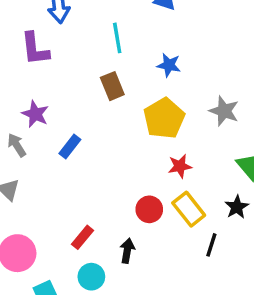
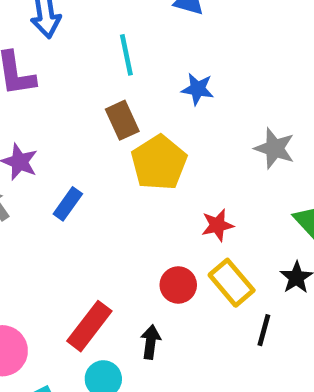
yellow pentagon: (164, 118) -> (159, 163), moved
red rectangle: (83, 237) -> (89, 326), size x1.5

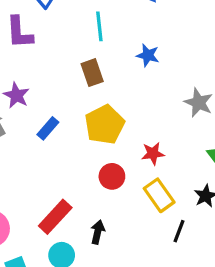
yellow pentagon: (159, 163) -> (105, 125), moved
red circle: (178, 285) -> (112, 176), moved

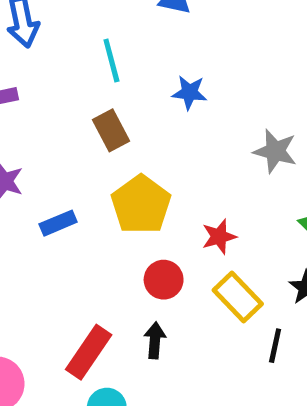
blue rectangle: (48, 128) -> (58, 223), turned 35
black arrow: (98, 232) -> (155, 340), moved

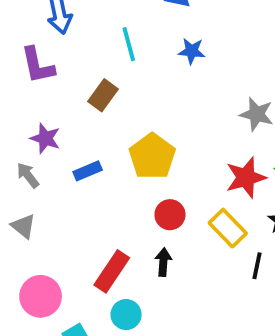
blue star: (189, 92) -> (192, 51), moved
brown rectangle: (111, 130) -> (103, 95), moved, turned 64
red star: (219, 237) -> (246, 178), moved, size x1.5

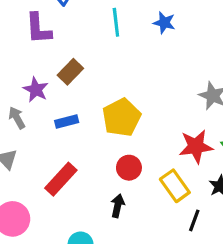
blue star: (192, 51) -> (164, 23), moved
brown rectangle: (103, 95) -> (70, 72), moved
red rectangle: (112, 271) -> (61, 179), moved

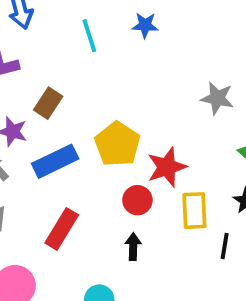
blue rectangle: (67, 121) -> (55, 161), size x1.6
red star: (196, 146) -> (167, 167), moved
yellow rectangle: (175, 186) -> (194, 211), turned 44

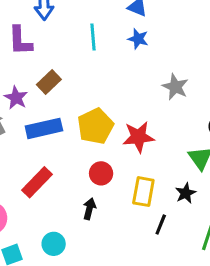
gray star: (217, 98) -> (175, 87), moved
red star: (167, 167) -> (138, 137), moved

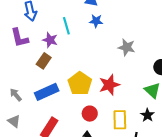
purple star: (16, 98) -> (50, 40), moved

